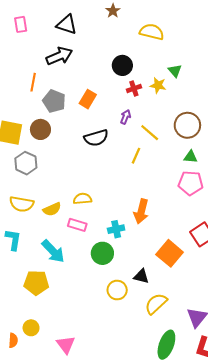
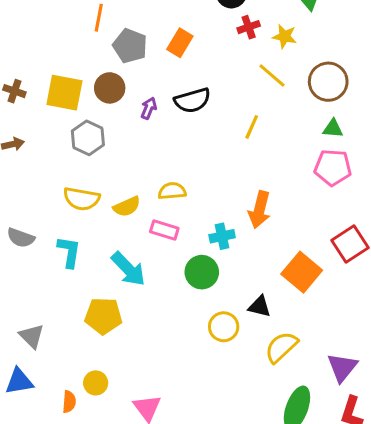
yellow star: (158, 85) -> (284, 36), moved
purple arrow: (126, 117) -> (149, 108), moved
yellow line: (150, 133) -> (272, 75), moved

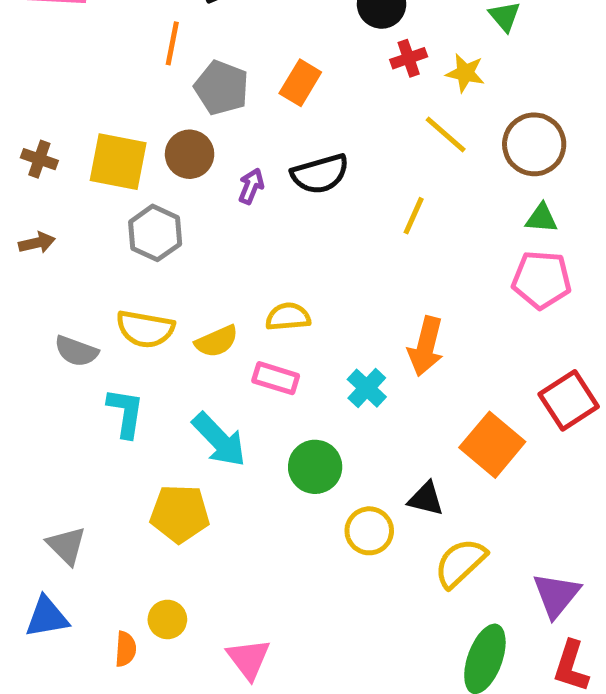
cyan cross: (222, 236) -> (367, 388), turned -35
gray semicircle: (21, 238) -> (76, 351), moved
green circle: (202, 272) -> (315, 467), moved

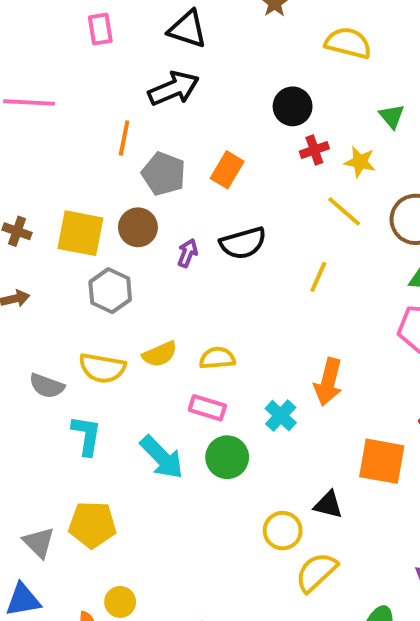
yellow semicircle: (217, 341) -> (160, 354), moved
orange square: (492, 445) -> (382, 461), turned -30
green circle: (315, 467) -> (227, 457), moved
yellow pentagon: (180, 514) -> (92, 525), moved
yellow semicircle: (460, 563) -> (316, 572), moved

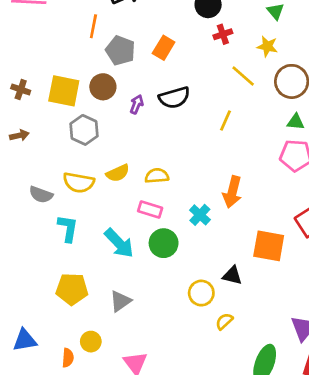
yellow star: (360, 162) -> (267, 46), moved
gray triangle: (39, 542) -> (120, 301), moved, turned 40
yellow semicircle: (316, 572) -> (224, 321), size x0.6

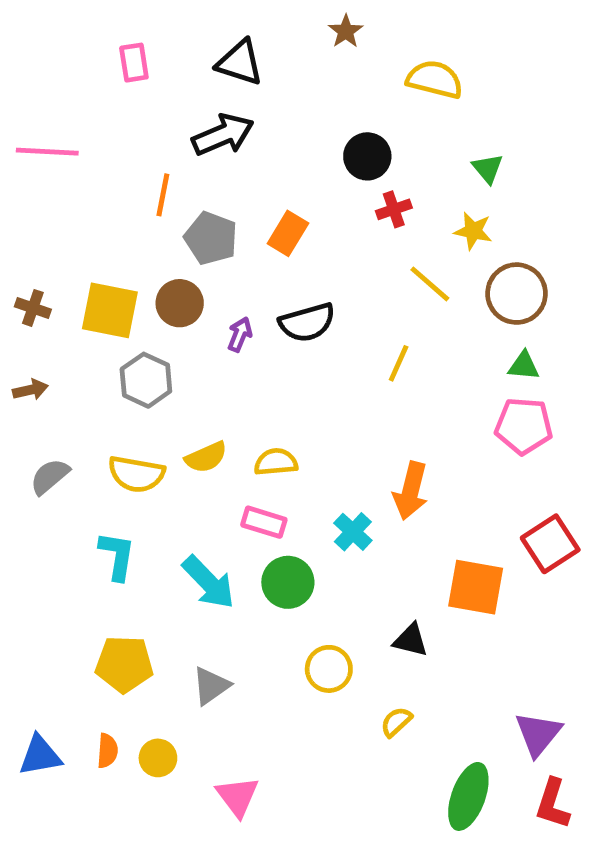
gray semicircle: (41, 195) -> (50, 476), moved, turned 120
yellow circle: (201, 293) -> (329, 669), moved
orange semicircle: (68, 358) -> (107, 751), moved

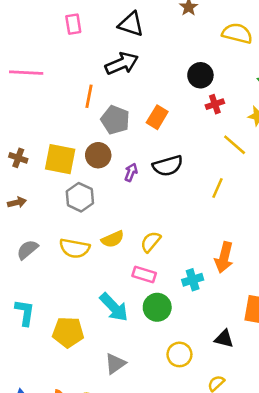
yellow semicircle: (276, 462) -> (151, 242), turned -45
cyan cross: (353, 532) -> (193, 280), turned 30
cyan L-shape: (117, 556) -> (25, 313), moved
yellow pentagon: (124, 664) -> (68, 332), moved

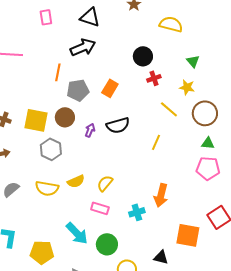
gray pentagon: (115, 120) -> (78, 90), turned -30
green circle: (157, 307) -> (107, 244), moved

